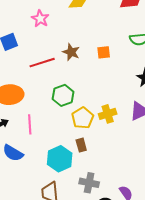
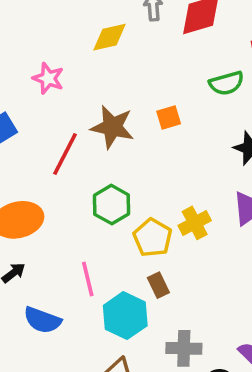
brown star: (71, 52) -> (112, 127), size x1.4
red line: (42, 63) -> (65, 154), turned -35
pink line: (30, 124) -> (88, 279), moved

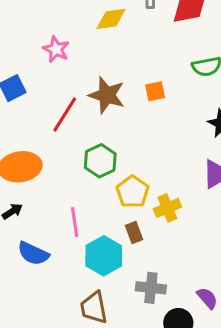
yellow cross: (195, 223) -> (167, 208), moved

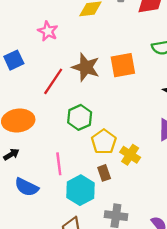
orange square: (155, 91) -> (123, 65), size x1.6
yellow cross: (167, 208) -> (130, 155), turned -36

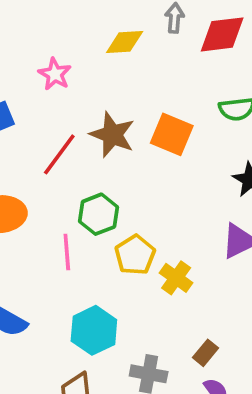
orange square: (123, 65) -> (172, 134), turned 30
pink line: (59, 164) -> (67, 252), moved
brown rectangle: (104, 173) -> (206, 353), moved, turned 56

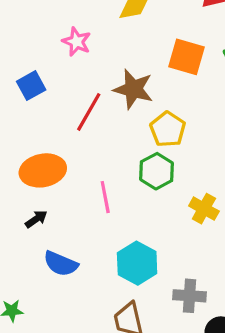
orange square: (172, 134) -> (187, 57), moved
green hexagon: (98, 214) -> (157, 171), moved
yellow pentagon: (135, 255) -> (168, 129), moved

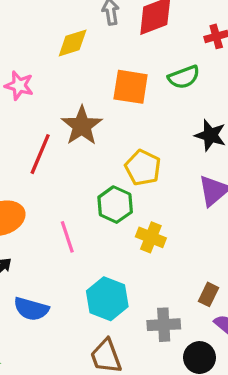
brown star: (133, 89) -> (82, 126), turned 30
yellow pentagon: (168, 129) -> (143, 168), moved
yellow cross: (204, 209) -> (151, 237), moved

